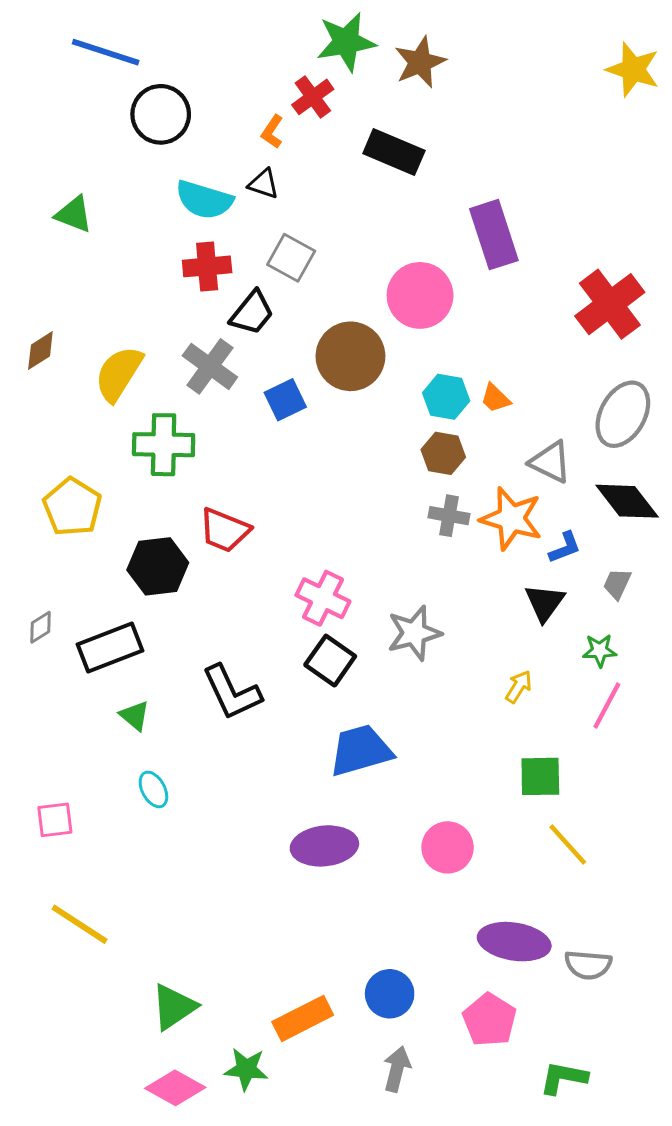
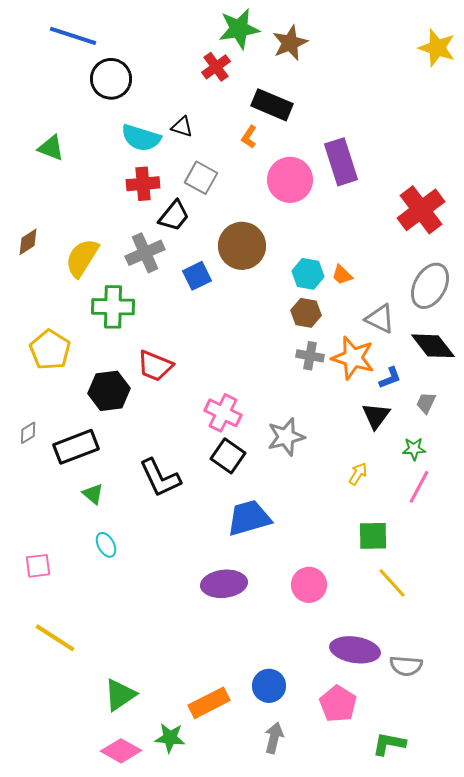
orange L-shape: (272, 132) -> (249, 137), moved
pink circle: (420, 295) -> (290, 180), moved
gray cross: (210, 366) -> (145, 253), turned 30

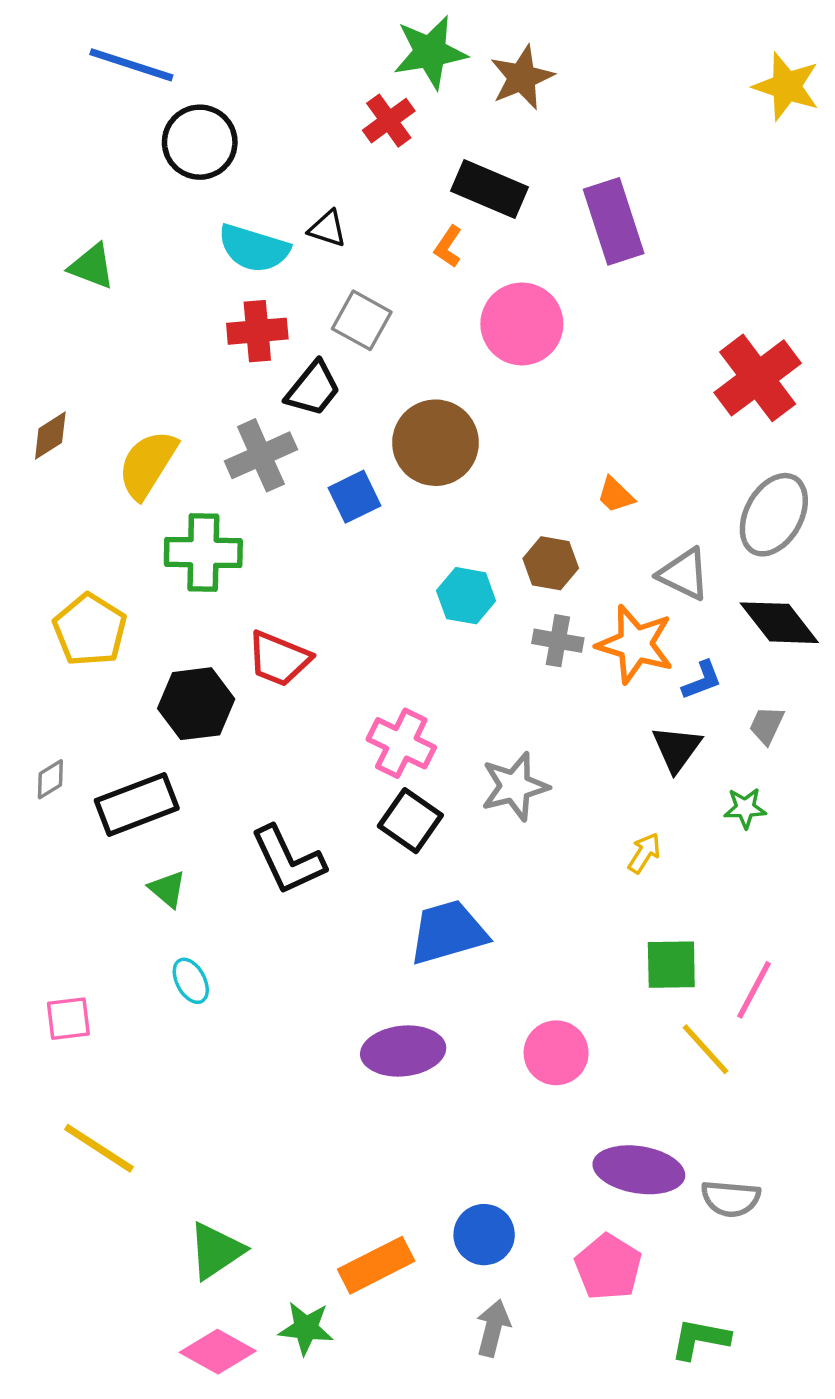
purple rectangle: (341, 162) -> (614, 221), moved
cyan hexagon: (308, 274) -> (466, 596), moved
pink line: (419, 487) -> (754, 990), moved

